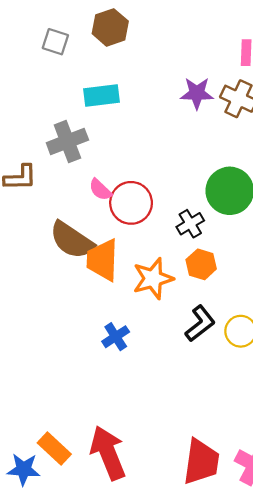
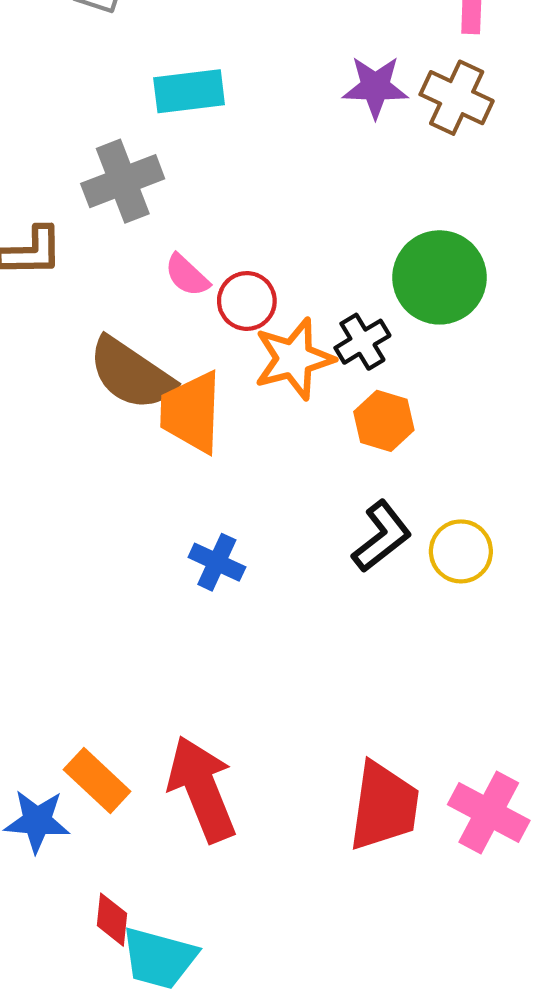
red circle: (131, 203) -> (247, 301), size x0.7
orange star: (153, 279) -> (294, 359), moved
blue cross: (116, 337) -> (217, 562), turned -32

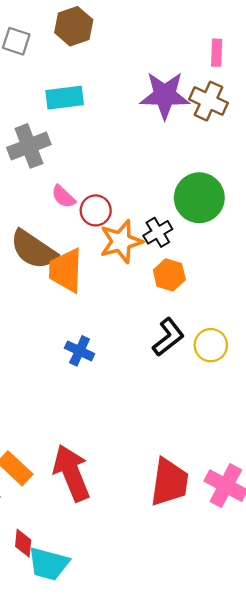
purple star: (375, 87) -> (165, 95), size x1.4

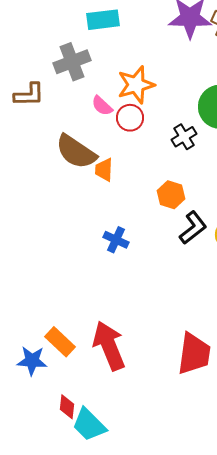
orange star: (121, 242) -> (136, 85), moved
orange trapezoid: (66, 270) -> (104, 170), size x0.6
orange hexagon: (169, 275) -> (171, 195), moved
cyan trapezoid: (48, 564) -> (89, 425), turned 30

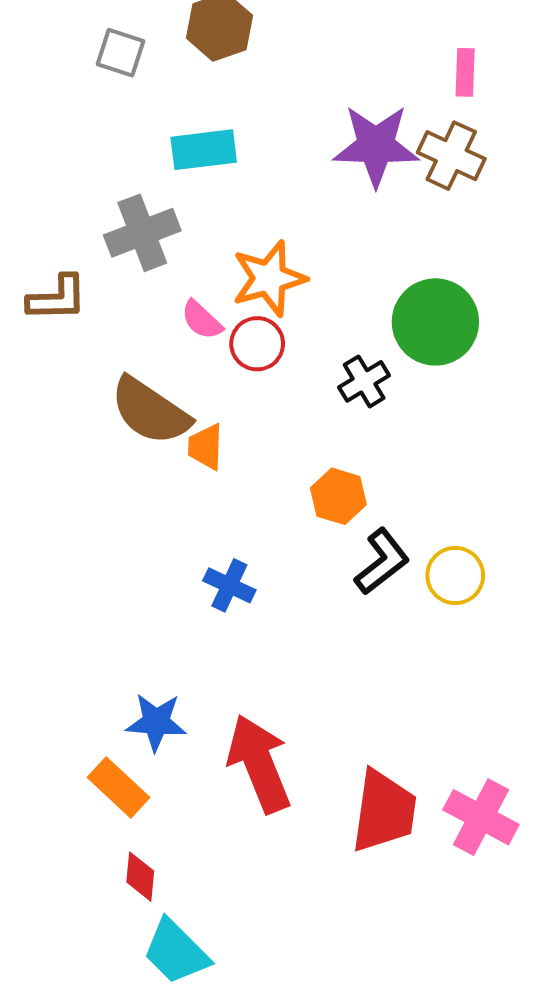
red arrow: (109, 346) -> (259, 764), moved
blue star: (32, 361) -> (156, 722), moved
red diamond: (67, 407) -> (140, 877), moved

